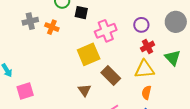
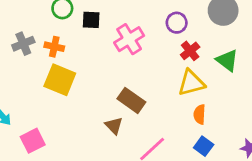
yellow square: (89, 54) -> (60, 80), moved, turned -35
brown rectangle: (111, 75) -> (131, 100), moved

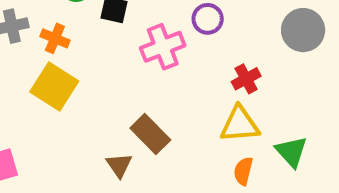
purple circle: (177, 23) -> (208, 19), moved
green triangle: (227, 60) -> (291, 152), moved

